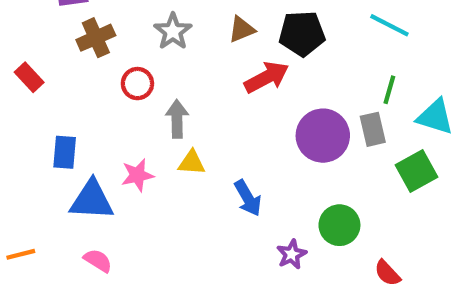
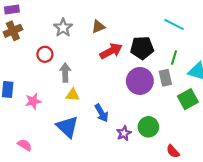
black pentagon: (302, 34) -> (142, 48), moved
brown cross: (96, 38) -> (13, 31), moved
pink star: (137, 175) -> (33, 101), moved
blue triangle: (92, 200) -> (67, 127), moved, turned 40
purple star: (292, 254) -> (124, 133), moved

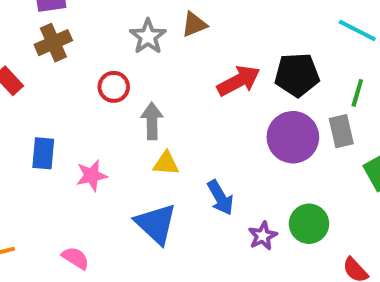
brown triangle: (98, 27) -> (194, 24), moved

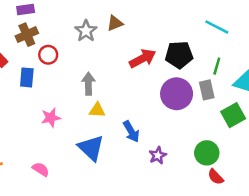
red circle: (114, 87) -> (48, 55), moved
blue rectangle: (43, 153) -> (27, 77), moved
green circle: (309, 224) -> (207, 153), moved

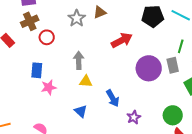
black pentagon: (179, 55) -> (153, 16), moved
blue rectangle: (27, 77) -> (37, 70), moved
blue triangle: (91, 148) -> (81, 111), size x0.6

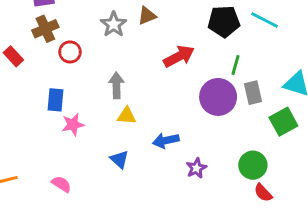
green line: (181, 46) -> (236, 65), moved
blue arrow: (113, 98) -> (166, 141), turned 108

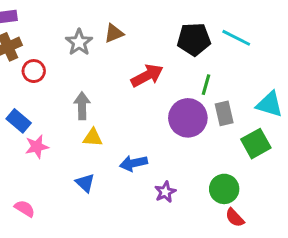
blue rectangle: (56, 100) -> (19, 121), turned -55

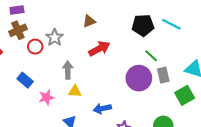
gray star: (79, 42) -> (55, 37), moved
red arrow: (147, 76) -> (99, 49), moved
green line: (206, 85) -> (151, 56), turned -64
pink star: (37, 147) -> (46, 97), moved

